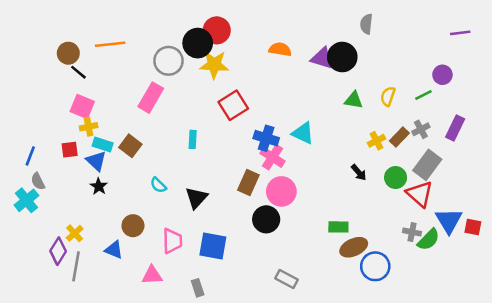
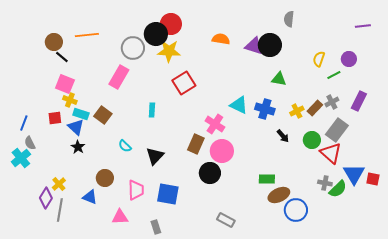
yellow semicircle: (388, 96) -> (319, 59), moved
yellow cross: (89, 127) -> (70, 100), turned 32
blue cross: (266, 138) -> (265, 109), moved

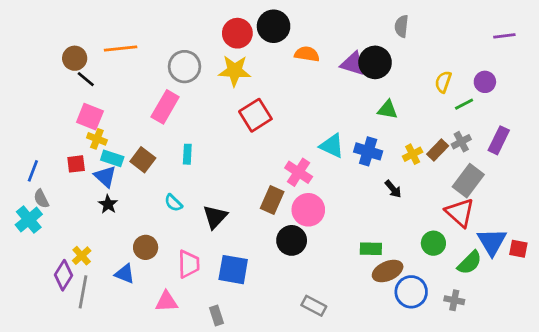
black circle: (156, 34) -> (274, 26), moved
cyan rectangle: (152, 110) -> (187, 154), moved
green circle: (312, 140) -> (433, 243), moved
gray cross: (325, 183) -> (454, 300), moved

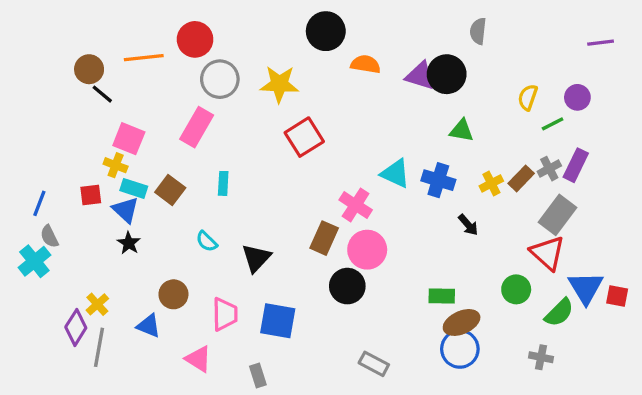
red circle: (237, 33) -> (195, 39), moved
pink square: (90, 117) -> (129, 139), moved
purple rectangle: (499, 140) -> (576, 165), moved
blue circle: (411, 292) -> (460, 349), moved
pink triangle: (166, 302) -> (198, 359), turned 35

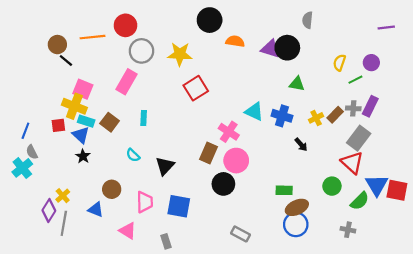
yellow cross: (116, 165) -> (74, 106), size x1.6
gray cross: (549, 169) -> (353, 108), turned 32
red square: (617, 296) -> (397, 190), size x1.5

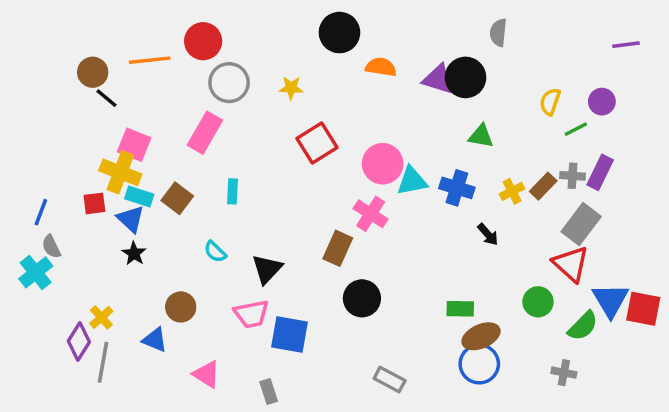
yellow star: (180, 54) -> (291, 88), size x0.6
cyan triangle: (254, 112) -> (412, 181), turned -36
pink circle: (236, 161) -> (383, 164), moved
pink trapezoid: (145, 202) -> (251, 314), moved, turned 80

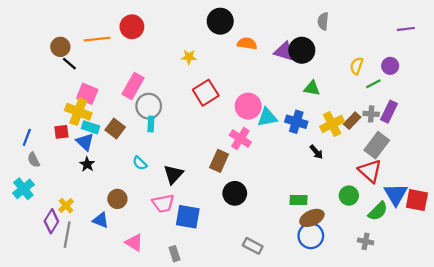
gray circle: (229, 83) -> (149, 106), moved
yellow cross: (512, 191) -> (332, 124), size x1.5
cyan cross: (36, 272) -> (23, 189), moved

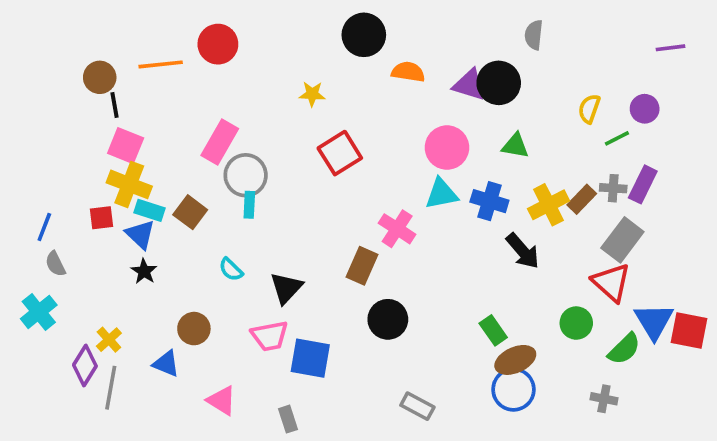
black line: (69, 64) -> (114, 105), turned 40
pink square: (87, 94) -> (126, 146), moved
pink circle: (248, 106) -> (447, 148), moved
black arrow: (316, 152) -> (523, 251), size x1.5
green rectangle: (298, 200) -> (493, 330), turned 54

